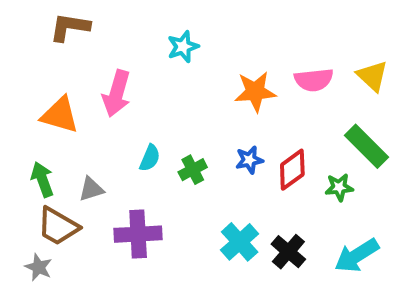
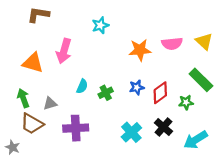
black cross: (288, 252) -> (163, 127), moved
gray star: (38, 267) -> (13, 147), moved

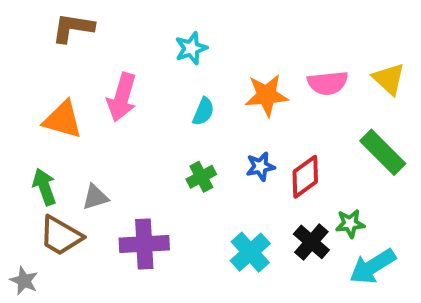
cyan semicircle: (82, 86) -> (203, 111), moved
green star: (186, 102) -> (350, 224), moved

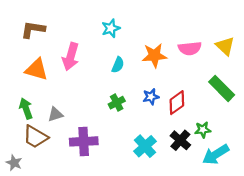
brown L-shape: (73, 28) -> (33, 29), moved

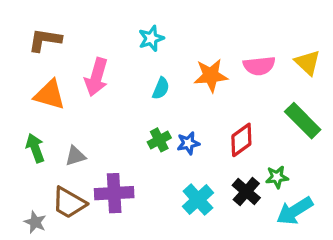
blue star: (151, 97) -> (188, 143), moved
brown trapezoid: (35, 137) -> (69, 203), moved
gray star: (14, 163) -> (35, 222), moved

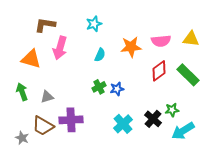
brown L-shape: (45, 40) -> (45, 25), moved
yellow triangle: (308, 63) -> (191, 39), turned -36
red diamond: (241, 140) -> (159, 71), moved

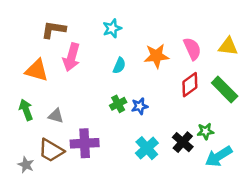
pink semicircle: (161, 41) -> (192, 49), turned -108
gray triangle: (47, 97) -> (56, 116), turned 32

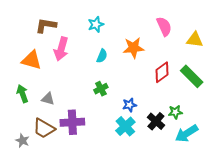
pink semicircle: (192, 49) -> (164, 26), moved
blue star: (140, 106) -> (129, 105), moved

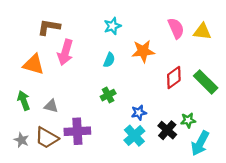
cyan star: (96, 24) -> (112, 26), moved
yellow triangle: (195, 40) -> (202, 31), moved
cyan arrow: (187, 133) -> (200, 143), turned -30
gray star: (22, 141) -> (21, 140), moved

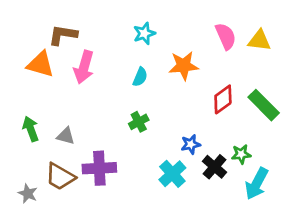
orange triangle: (34, 64) -> (40, 64), moved
blue star: (139, 113) -> (191, 144), moved
gray star: (21, 140) -> (28, 193), moved

